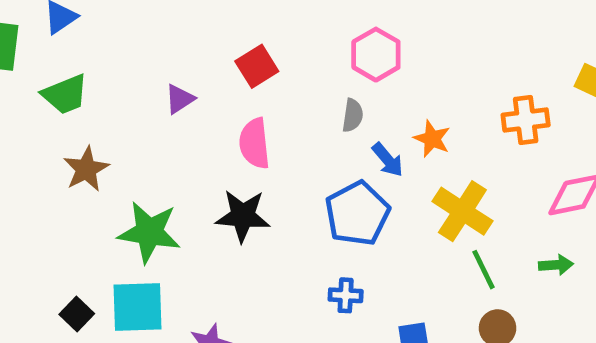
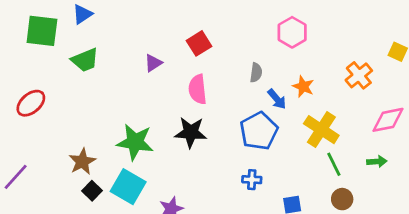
pink hexagon: (376, 55) -> (292, 32), moved
orange cross: (526, 120) -> (359, 75), turned -32
brown star: (86, 169) -> (82, 162), moved
cyan square: (138, 307) -> (128, 187), turned 32

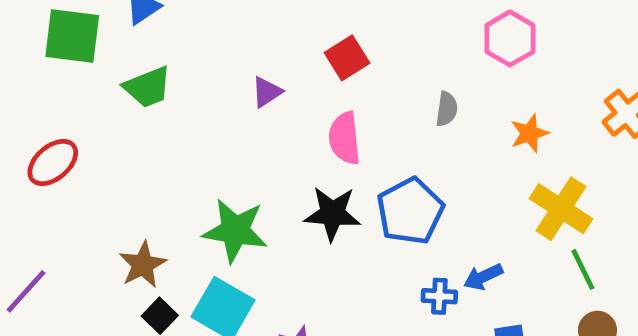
orange star: (303, 87) -> (529, 133), turned 30
blue arrow: (277, 99) -> (483, 277), moved, turned 105
blue pentagon: (259, 131) -> (410, 211), moved

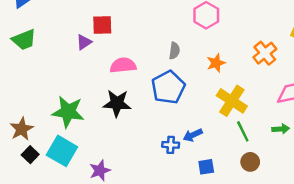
red square: (347, 58) -> (102, 25), moved, turned 30
pink semicircle: (345, 138) -> (123, 65), turned 90
blue pentagon: (410, 211) -> (168, 87), moved

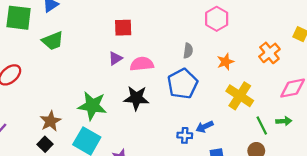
purple triangle: (84, 42) -> (115, 58), moved
green line: (243, 131) -> (262, 126), moved
black square: (30, 155) -> (45, 144), moved

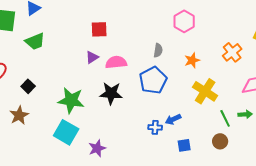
brown star: (50, 121) -> (19, 115), moved
black square: (45, 144) -> (28, 86), moved

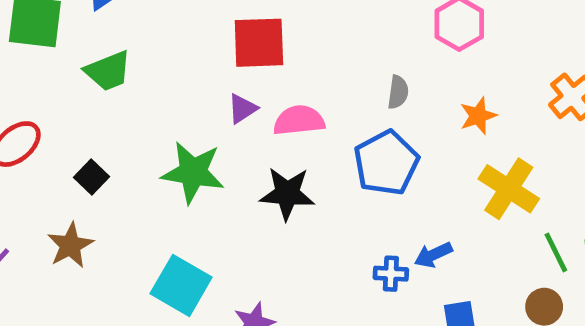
red square: (99, 29) -> (259, 43), size x1.4
green star: (71, 100) -> (193, 172), moved

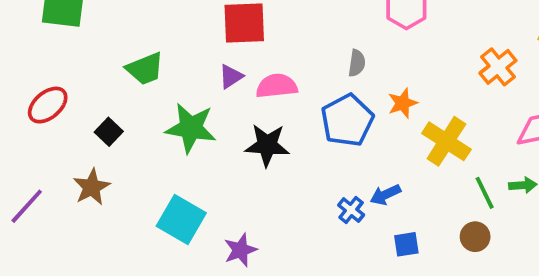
green trapezoid: (108, 71) -> (145, 69), moved
orange star: (478, 116) -> (403, 103), moved
blue cross: (391, 274) -> (351, 210), turned 36

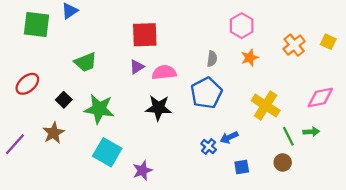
orange cross: (498, 67) -> (294, 45), moved
orange star: (403, 103) -> (250, 58), moved
green star: (191, 128) -> (99, 109), moved

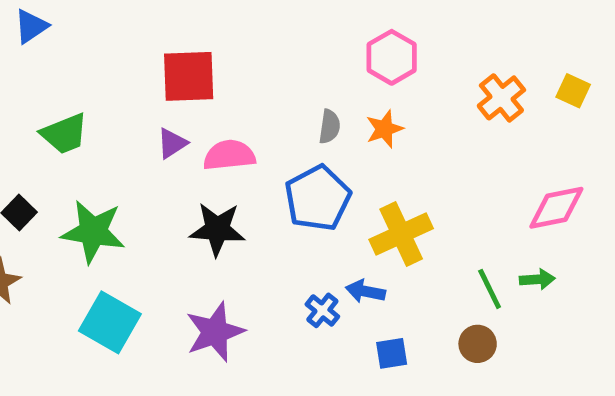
orange star: (250, 58) -> (384, 129), moved
yellow cross: (266, 105) -> (401, 234), moved, turned 32
blue arrow: (229, 137) -> (365, 291), turned 36
purple star: (142, 170) -> (215, 332), moved, size x1.4

